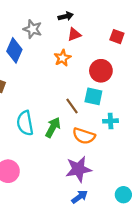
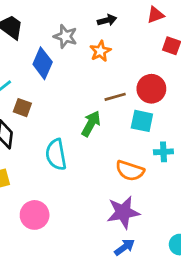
red triangle: (74, 34) -> (155, 15), moved
orange star: (62, 58) -> (100, 51), moved
brown line: (72, 106) -> (115, 97), moved, turned -70
green arrow: (53, 127) -> (91, 124), moved

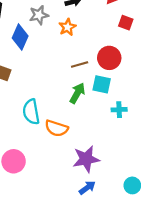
gray star: (65, 36) -> (39, 15), turned -30
green arrow: (91, 124) -> (77, 93), moved
orange semicircle: (130, 171) -> (56, 128), moved

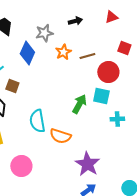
red square: (126, 23) -> (124, 48), moved
orange star: (67, 27) -> (63, 52), moved
brown line: (80, 65) -> (87, 56), moved
purple star: (86, 159) -> (87, 164), turned -30

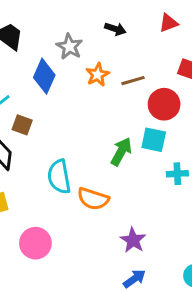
black arrow: (75, 21) -> (115, 29), turned 32
gray star: (44, 33) -> (69, 47), turned -30
purple star: (87, 164) -> (133, 240), size x0.7

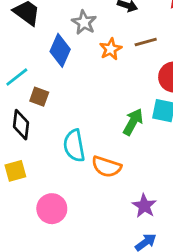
brown line: (133, 81) -> (146, 42), moved

